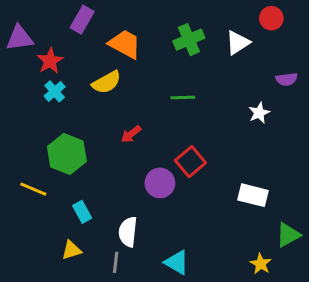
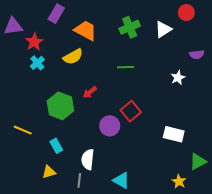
green hexagon: (67, 154) -> (60, 106), moved

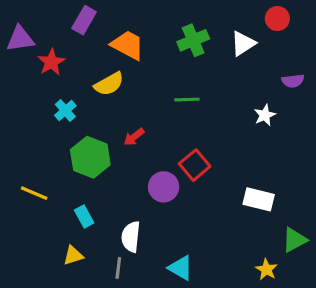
cyan cross: (37, 63) -> (65, 110), moved

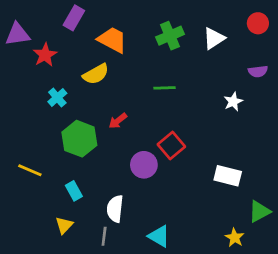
red circle: (277, 19) -> (258, 23), moved
yellow triangle: (73, 255) -> (64, 225), turned -30

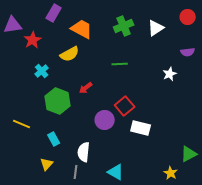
white rectangle: (228, 176) -> (141, 128), moved

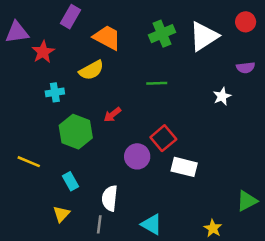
white triangle: (156, 28) -> (204, 36), size x1.4
cyan cross: (42, 71) -> (55, 92), turned 32
yellow star: (171, 173) -> (213, 228), moved

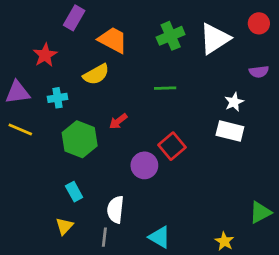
purple triangle: (17, 32) -> (18, 92), moved
yellow line: (29, 162) -> (20, 130), moved
white rectangle: (184, 167) -> (230, 131), moved

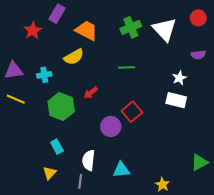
white triangle: (215, 39) -> (165, 29), turned -40
red star: (45, 55) -> (33, 31), moved
cyan triangle: (160, 237) -> (121, 170), moved, turned -36
yellow star: (224, 241) -> (162, 185), moved

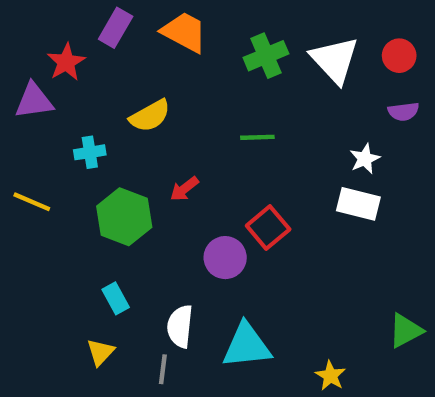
red circle: (198, 18) -> (399, 56), moved
orange trapezoid: (86, 31) -> (184, 32), moved
purple triangle: (14, 71) -> (34, 101), moved
cyan triangle: (121, 170) -> (247, 346), size x1.4

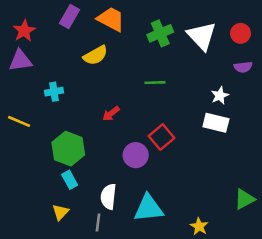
red star: (66, 62) -> (24, 31), moved
yellow semicircle: (150, 116) -> (95, 55), moved
green hexagon: (124, 217) -> (68, 149), moved

